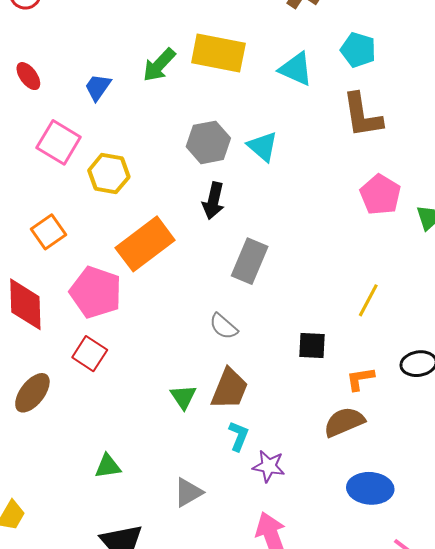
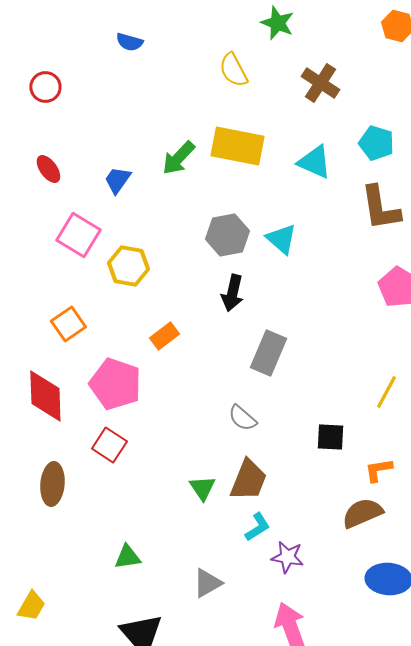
orange rectangle: (145, 244) -> (164, 336), size x0.5
brown ellipse: (32, 393) -> (52, 484), turned -33
cyan L-shape: (239, 436) -> (257, 527), turned 36

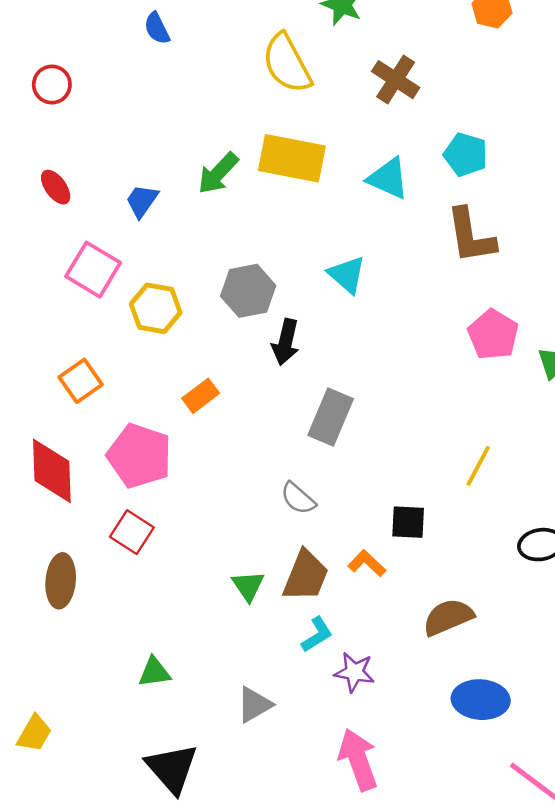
blue semicircle: (129, 42) -> (157, 28), turned 48
yellow semicircle: (233, 70) -> (287, 63), size x1.4
gray hexagon: (227, 235) -> (248, 291), moved
orange L-shape: (378, 470) -> (367, 563), moved, turned 52

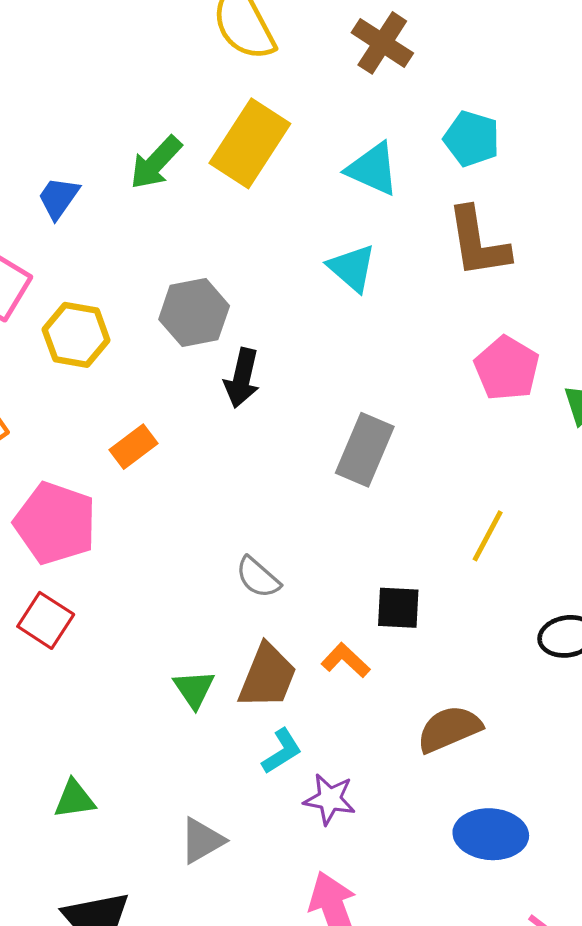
yellow rectangle: (292, 158) -> (250, 143), turned -68
cyan triangle: (347, 275) -> (352, 268), moved
gray rectangle: (331, 417) -> (365, 450), moved

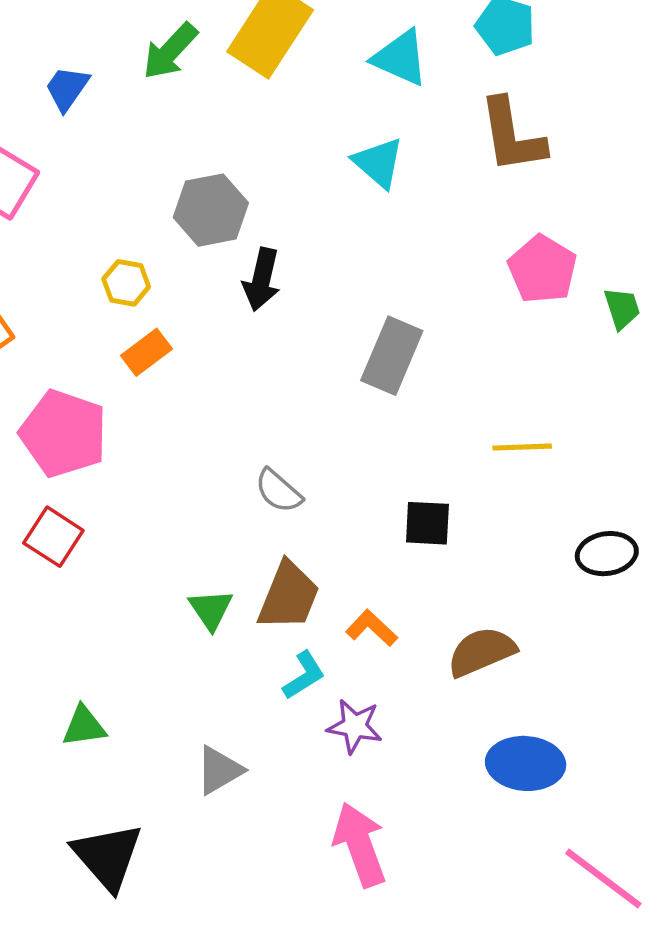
yellow hexagon: (76, 335) -> (126, 283), moved, size x0.7
yellow line: (488, 536) -> (522, 447), turned 60
orange L-shape: (346, 660) -> (372, 628), moved

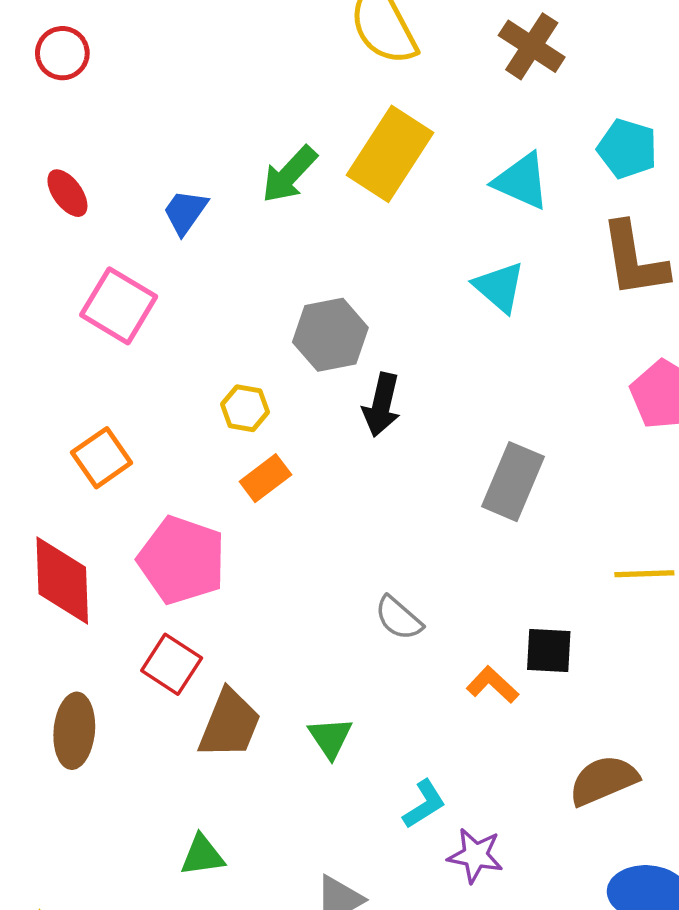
brown trapezoid: (289, 596) -> (230, 724), moved
orange L-shape: (372, 628) -> (492, 685), moved

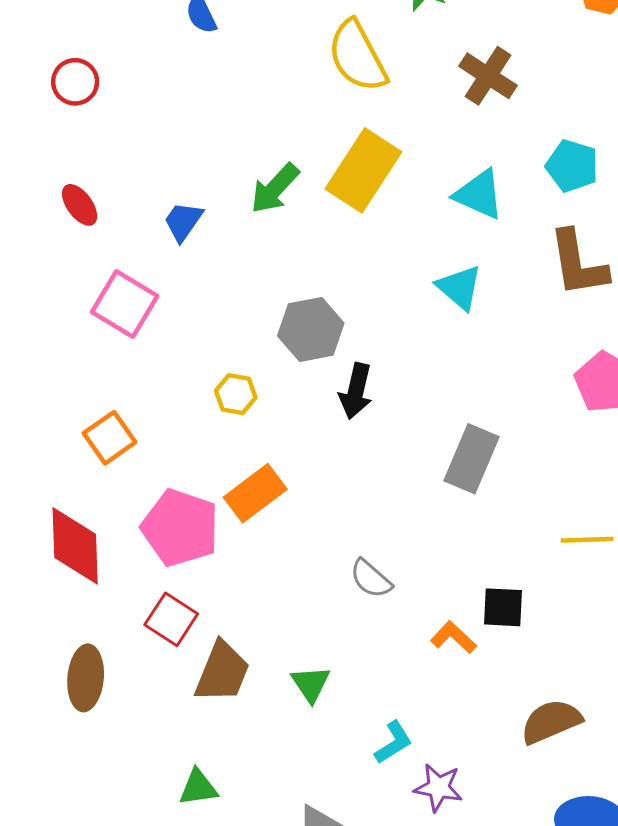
orange rectangle: (265, 478) -> (255, 493), moved, size x1.4

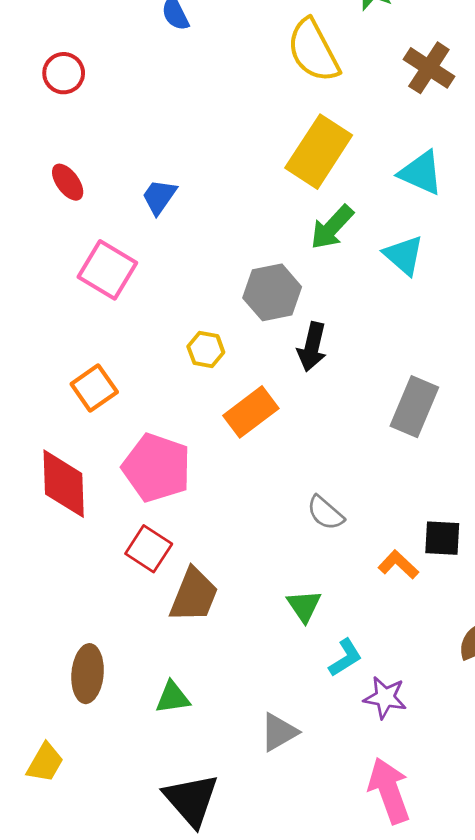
green arrow: (275, 188) -> (332, 227), moved
orange rectangle: (255, 493) -> (251, 412), moved
brown ellipse: (86, 678) -> (88, 674), moved
green triangle: (311, 684) -> (304, 606), moved

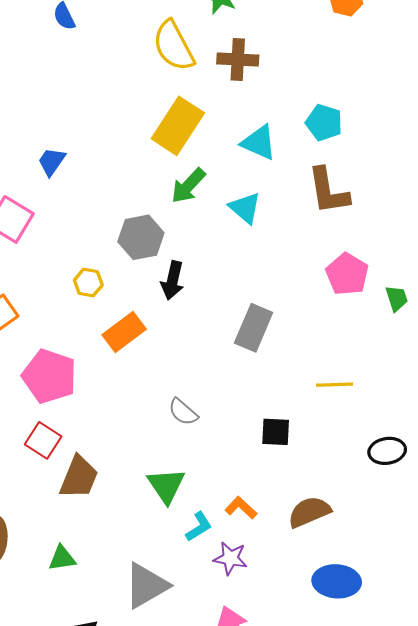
brown cross: (429, 68) -> (238, 59), moved, turned -30
orange L-shape: (398, 565) -> (241, 508), moved
green triangle: (304, 606) -> (166, 486), size x1.4
gray triangle: (279, 732) -> (146, 586), size x1.5

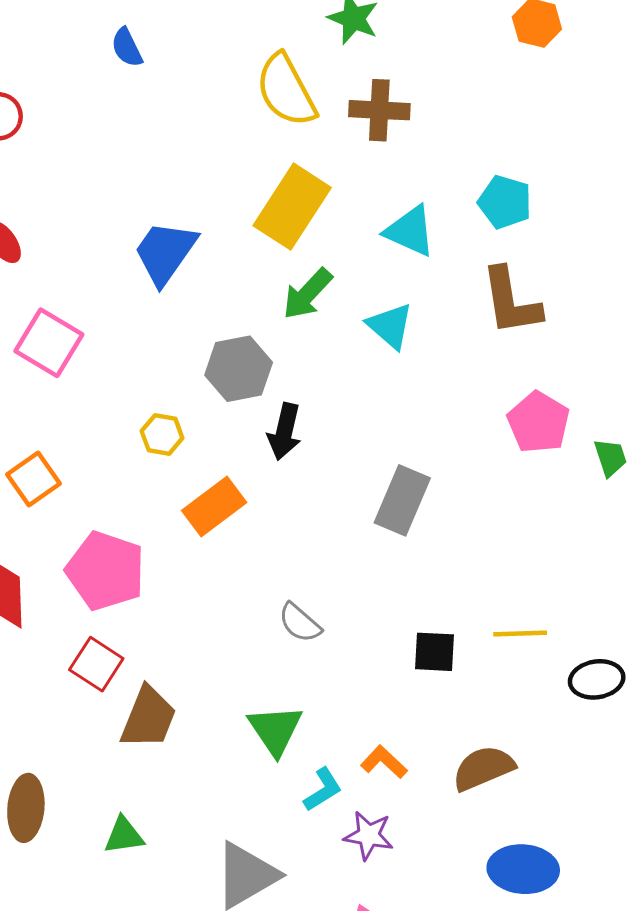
blue trapezoid: (52, 162) -> (165, 252), moved, size x1.6
yellow line: (335, 385) -> (520, 633), moved

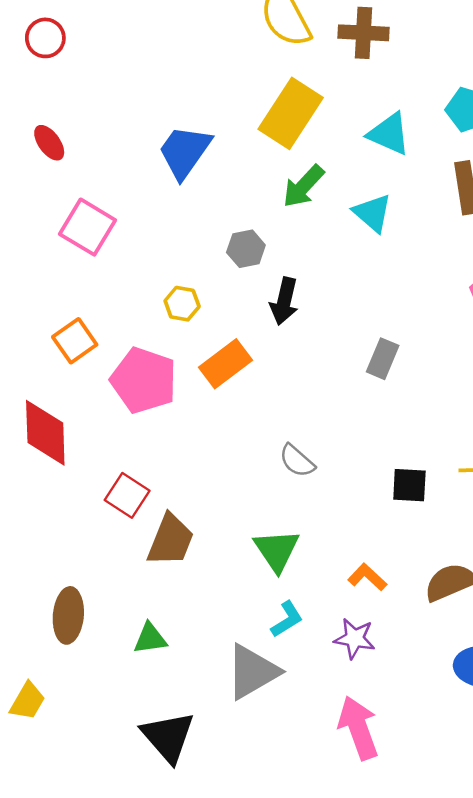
gray hexagon: (239, 369) -> (246, 249), size x0.7
gray rectangle: (402, 500) -> (383, 359), size x0.7
pink pentagon: (105, 571) -> (144, 380), moved
cyan L-shape: (323, 790) -> (287, 619), moved

